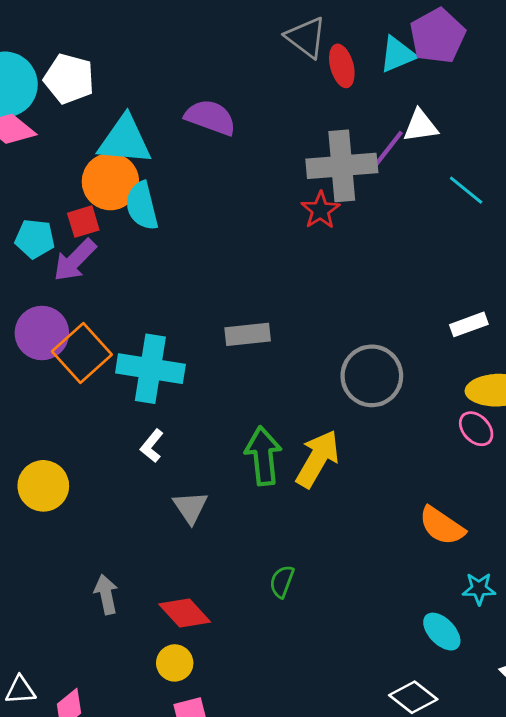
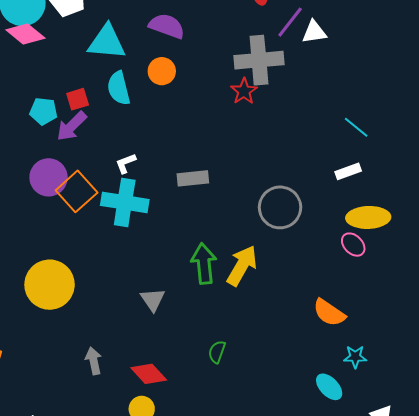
purple line: (386, 152) -> (290, 22), moved
orange circle: (110, 182) -> (162, 71), moved, size x0.7
cyan line: (466, 190) -> (356, 127), moved
white L-shape: (152, 446) -> (126, 163), moved, turned 30
yellow circle: (43, 486) -> (50, 285), size x1.4

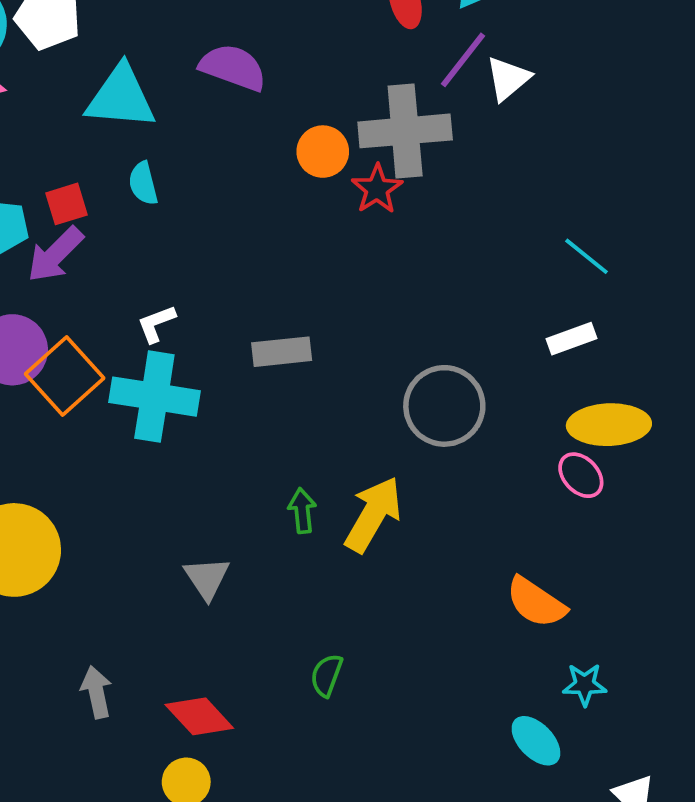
white triangle: (314, 32) -> (508, 79), turned -32
orange circle: (162, 71) -> (323, 152), moved
cyan semicircle: (119, 88) -> (143, 183), size x0.7
green arrow: (204, 264) -> (302, 511), size x0.6

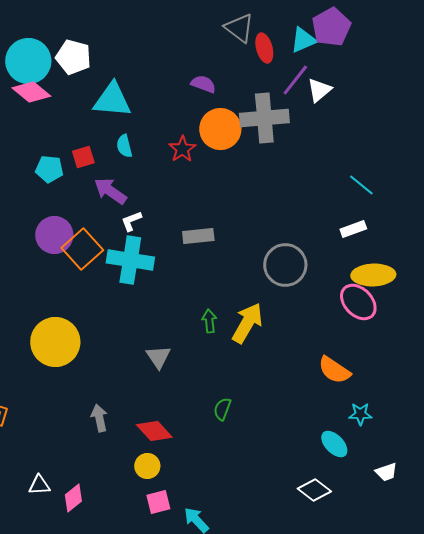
purple semicircle: (233, 67) -> (203, 84), moved, size x0.7
orange circle: (323, 152) -> (220, 129), size x1.5
red star: (377, 189) -> (182, 149), moved
purple arrow: (55, 254) -> (110, 191), moved, turned 80
pink ellipse: (581, 475) -> (358, 302), size x1.5

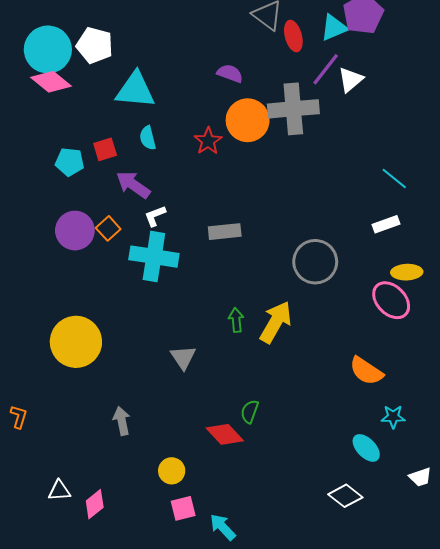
orange square: (82, 249) -> (108, 228), moved, size x0.6
yellow ellipse: (373, 275) -> (407, 272), size x0.7
red diamond: (154, 431) -> (225, 434), moved

